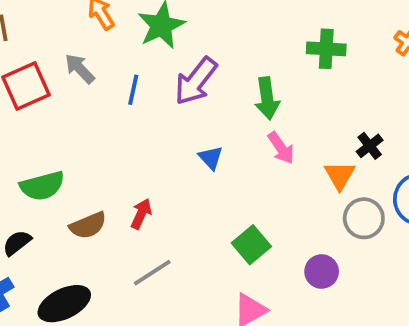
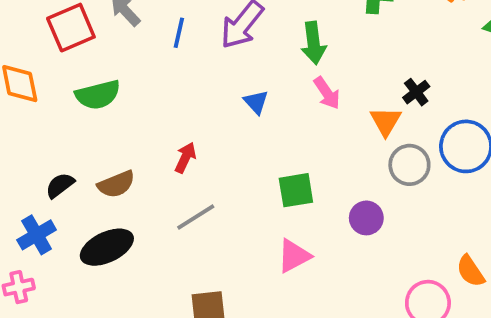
green semicircle: (42, 186) -> (98, 95), moved
brown semicircle: (88, 225) -> (116, 184), moved
green square: (251, 245) -> (296, 190), turned 30

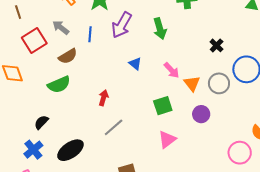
pink arrow: (327, 93) -> (171, 70), moved
green semicircle: (98, 95) -> (59, 85), moved
orange triangle: (386, 121) -> (192, 83), moved
brown semicircle: (116, 184) -> (68, 56), moved

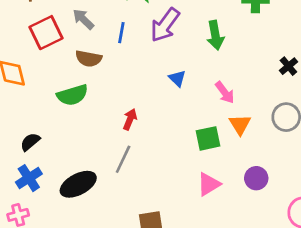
brown semicircle: (68, 56) -> (89, 59), turned 36
orange triangle: (192, 83) -> (240, 125), moved
purple circle: (201, 114) -> (256, 178), moved
black semicircle: (41, 122) -> (30, 142), moved
gray line: (114, 127) -> (123, 159), moved, turned -30

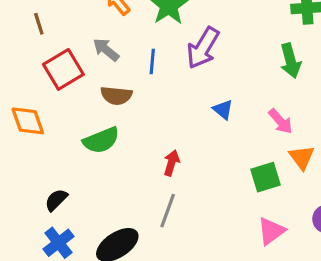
green arrow: (215, 35) -> (290, 61), moved

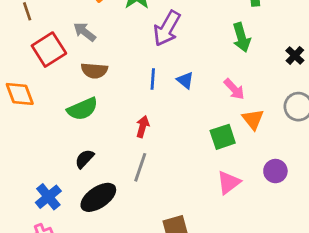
blue line: (152, 62) -> (153, 79), moved
black semicircle: (56, 200) -> (85, 159), moved

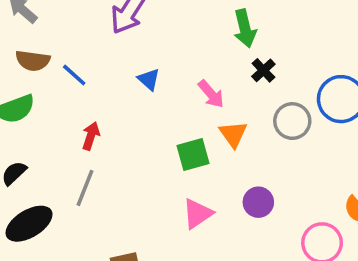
green arrow: (241, 37) -> (245, 28), moved
black cross: (295, 55) -> (263, 70), moved
blue line: (153, 79) -> (74, 75), moved, turned -55

